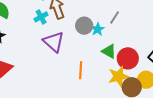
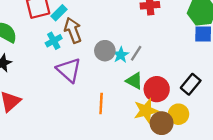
gray line: (115, 17) -> (136, 53), moved

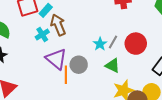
gray circle: (105, 51) -> (79, 65), moved
red circle: (157, 89) -> (136, 44), moved
orange line: (101, 104) -> (66, 75), moved

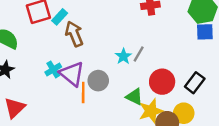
cyan cross: (42, 34) -> (53, 69), moved
red circle: (136, 44) -> (162, 82), moved
green triangle: (113, 66) -> (134, 97), moved

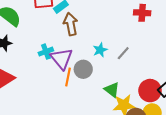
cyan star: (123, 56) -> (100, 50), moved
red circle: (162, 82) -> (150, 91), moved

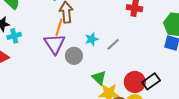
cyan cross: (46, 52) -> (14, 36), moved
orange line: (68, 77) -> (59, 27), moved

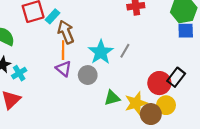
cyan star: (92, 39) -> (101, 52), size x1.6
purple triangle: (55, 44) -> (64, 69), size x0.7
green triangle: (99, 78) -> (112, 98), moved, turned -42

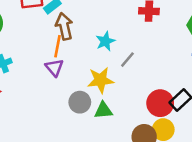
cyan star: (101, 52) -> (105, 41), moved, size x0.7
gray circle: (88, 75) -> (80, 102), moved
yellow star: (136, 103) -> (101, 80), moved

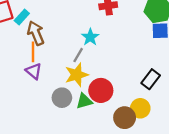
cyan star: (105, 41) -> (90, 37), moved
gray line: (127, 60) -> (78, 55), moved
red circle: (160, 103) -> (101, 90), moved

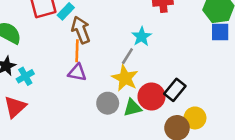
purple triangle: (34, 71) -> (77, 72), turned -30
yellow star: (77, 75) -> (125, 78), turned -30
black rectangle: (151, 79) -> (175, 90), moved

